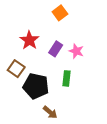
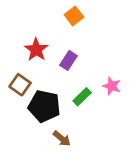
pink star: (76, 51) -> (112, 86), moved
green rectangle: (66, 78) -> (82, 97), turned 40

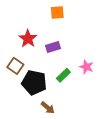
orange square: (74, 16) -> (57, 12), turned 32
purple rectangle: (69, 60) -> (53, 47), turned 40

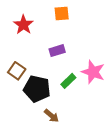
red star: (28, 39) -> (23, 25), moved
pink star: (86, 67) -> (93, 72), size x1.5

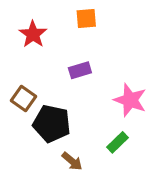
green rectangle: (68, 81) -> (118, 142), moved

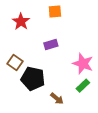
green rectangle: (118, 142) -> (83, 86), moved
brown arrow: (72, 161) -> (57, 99), moved

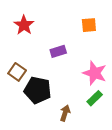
orange square: (55, 12) -> (89, 25), moved
brown arrow: (57, 99) -> (65, 113), turned -112

